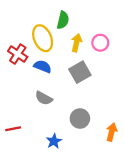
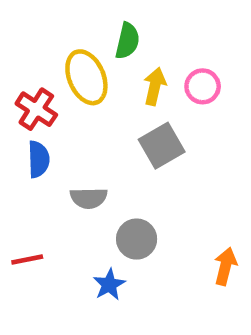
blue semicircle: (43, 66) -> (39, 159), moved, turned 66
gray semicircle: (44, 98) -> (89, 198), turned -30
gray circle: (80, 119) -> (137, 239), moved

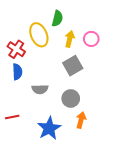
gray circle: (137, 239) -> (71, 98), moved
orange arrow: (225, 266) -> (81, 120), moved
blue star: (109, 285) -> (49, 128), size x1.6

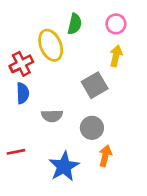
yellow arrow: (70, 39) -> (116, 56), moved
pink circle: (91, 39) -> (116, 24), moved
red cross: (16, 49) -> (21, 64), turned 30

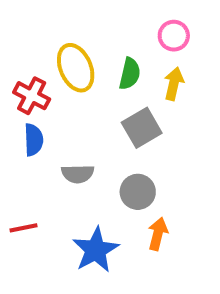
green semicircle: (75, 24) -> (130, 74), moved
red cross: (21, 64) -> (32, 96), turned -35

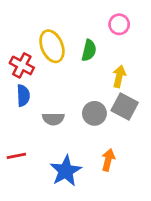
yellow arrow: (174, 84) -> (119, 76), moved
gray square: (142, 128) -> (125, 107), moved, turned -32
gray circle: (138, 192) -> (94, 113), moved

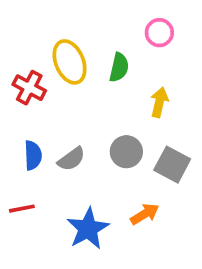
blue semicircle: (23, 96) -> (33, 155), moved
gray square: (125, 107) -> (172, 165), moved
gray semicircle: (53, 119) -> (71, 159), turned -35
orange arrow: (108, 160) -> (145, 214), turned 45

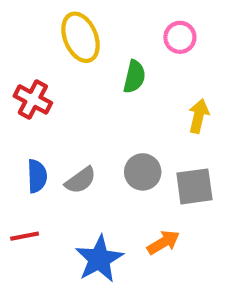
yellow ellipse: (70, 62) -> (81, 37), moved
yellow arrow: (159, 102) -> (199, 116), moved
gray square: (172, 165) -> (194, 186), turned -36

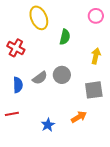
pink circle: (180, 37) -> (96, 16), moved
gray circle: (143, 172) -> (62, 75), moved
gray semicircle: (81, 180) -> (40, 78), moved
blue star: (99, 259) -> (48, 125), size x0.6

